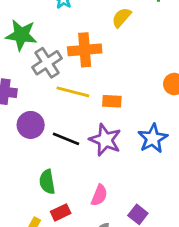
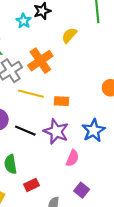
orange cross: (85, 50) -> (40, 61), turned -30
pink semicircle: (99, 195) -> (72, 158), moved
red rectangle: (61, 212) -> (32, 185), moved

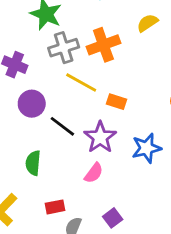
pink semicircle: (72, 158) -> (94, 173), moved
red rectangle: (32, 185) -> (55, 207), moved

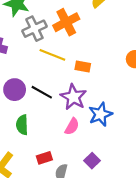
purple circle: (32, 104) -> (15, 90), moved
blue star: (146, 148) -> (100, 114), moved

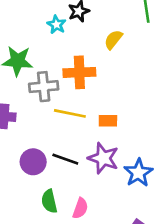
orange cross: (66, 22) -> (79, 72), turned 35
gray cross: (34, 29) -> (44, 87), turned 30
pink semicircle: (72, 126) -> (80, 208), moved

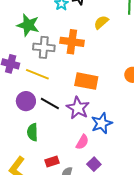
yellow line: (70, 113) -> (37, 74), moved
orange rectangle: (108, 121) -> (86, 81), size x1.6
pink semicircle: (80, 208) -> (82, 142), moved

